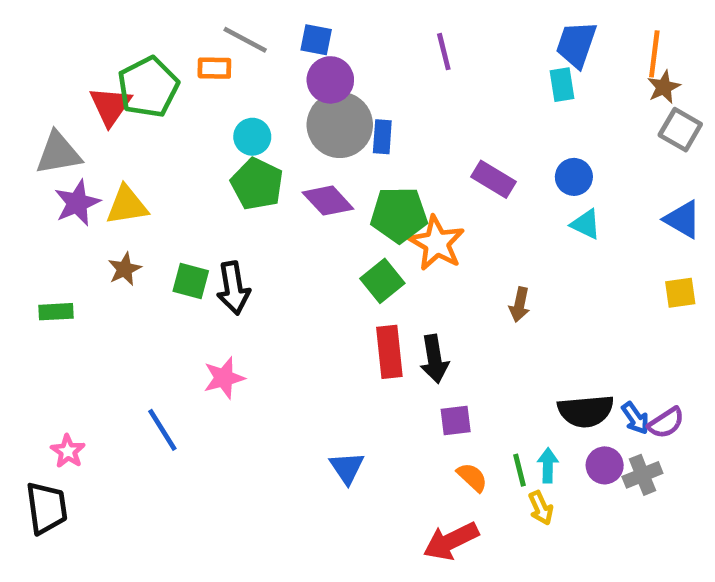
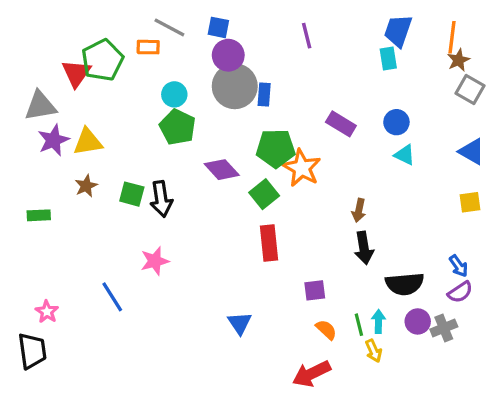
purple diamond: (328, 201) -> (222, 170), moved
black arrow: (434, 359) -> (364, 248), moved
blue arrow: (635, 418) -> (459, 266), moved

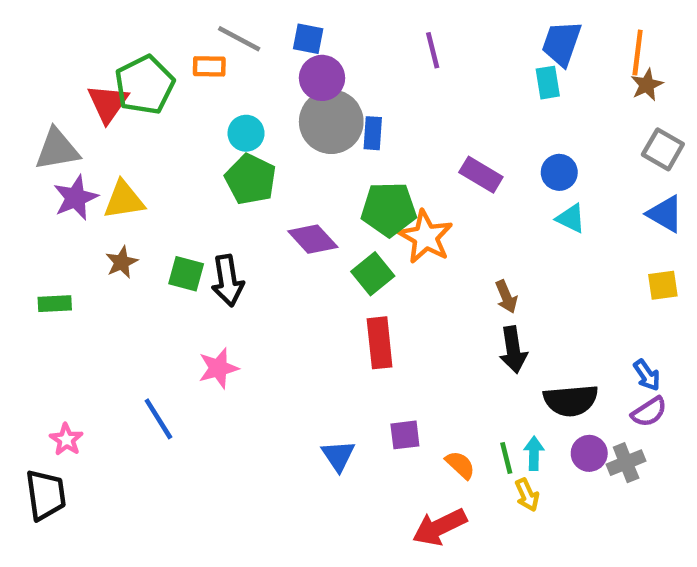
gray square: (470, 90) -> (663, 149), moved
brown arrow: (359, 210) -> (506, 297), turned -35
purple square: (315, 290) -> (405, 435), moved

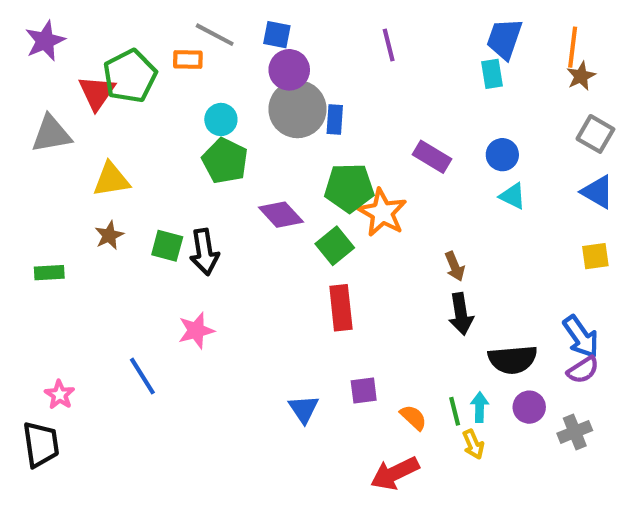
purple star: (76, 198) -> (45, 41), moved
blue arrow: (647, 375) -> (581, 337), size x1.5
gray cross: (626, 463) -> (575, 432), moved

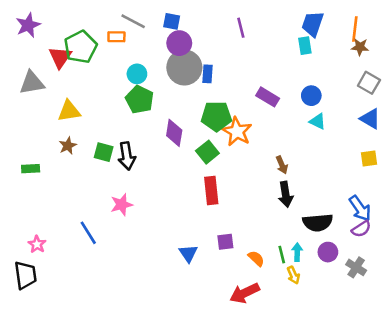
brown star: (581, 76) -> (360, 47), turned 30
purple diamond: (281, 215) -> (174, 133), turned 52
gray cross: (575, 432) -> (356, 267), turned -36

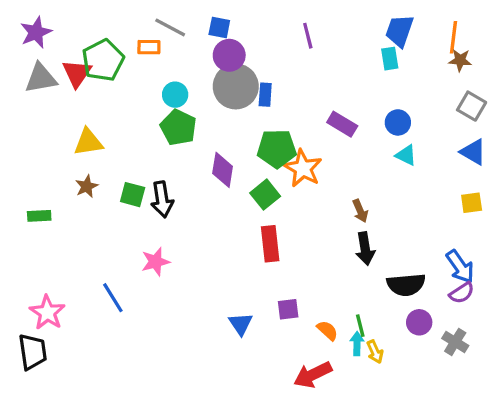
gray triangle: (32, 83) -> (41, 78), moved
pink star: (37, 244) -> (47, 312), size x1.5
cyan arrow: (297, 252) -> (357, 344), moved

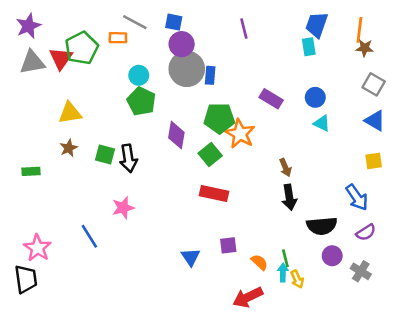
red rectangle: (270, 244) -> (214, 193), turned -72
blue arrow: (460, 267) -> (357, 197), moved

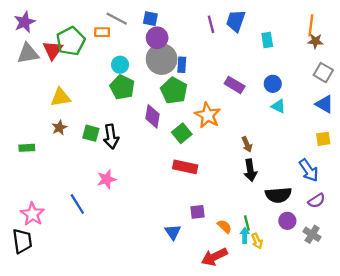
blue trapezoid: (317, 25) -> (236, 21), moved
green pentagon: (219, 118) -> (174, 91), moved, turned 30
blue triangle: (191, 257) -> (173, 232), moved

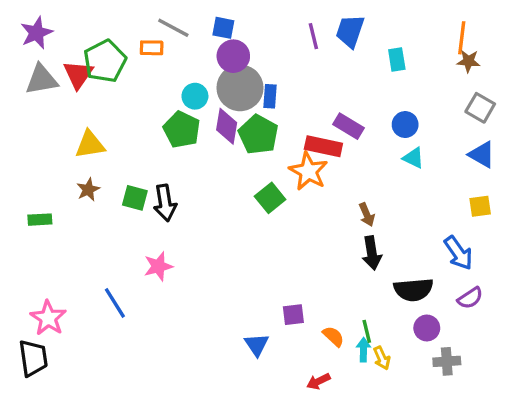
cyan circle: (120, 65) -> (195, 96), moved
purple diamond: (153, 116) -> (227, 126), moved
red rectangle: (185, 167) -> (323, 146), moved
gray cross: (312, 234) -> (447, 361), moved, turned -36
red arrow: (214, 257) -> (318, 381), size x0.6

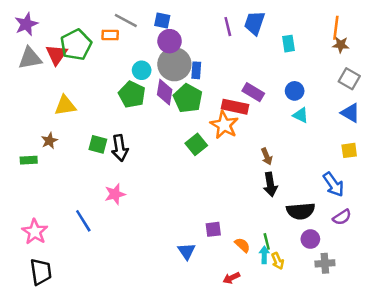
brown star: (88, 190) -> (49, 141), moved
black trapezoid: (33, 358) -> (41, 272), moved

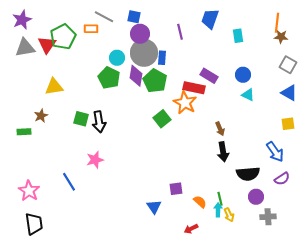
purple line: (228, 27) -> (180, 32), moved

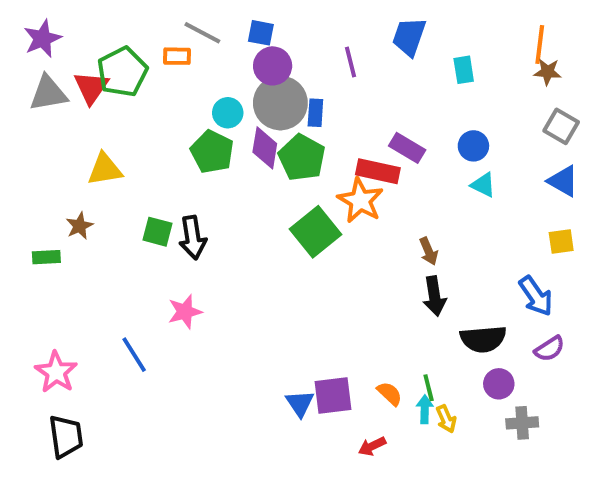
green square: (162, 119) -> (315, 232), size x1.4
purple square: (176, 189) -> (333, 396), moved, size x1.5

